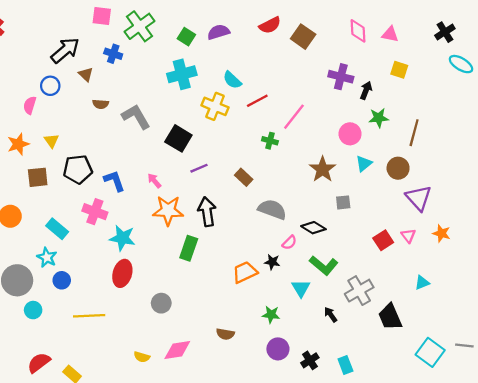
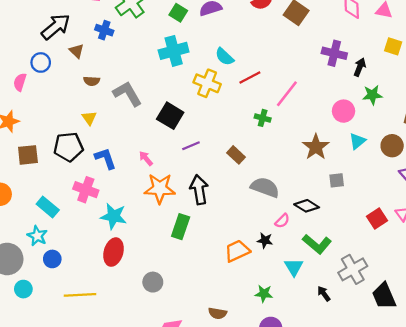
yellow triangle: (51, 141) -> (89, 118), moved

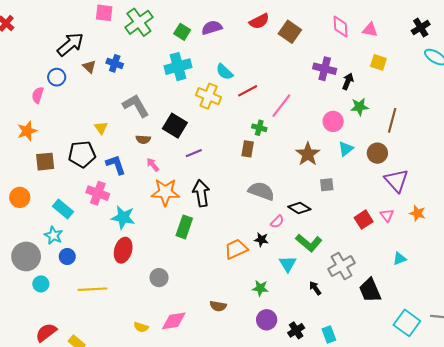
blue cross: (104, 30) -> (115, 63), moved
brown semicircle: (92, 81) -> (143, 139), moved
brown rectangle: (236, 155) -> (248, 149), moved, turned 56

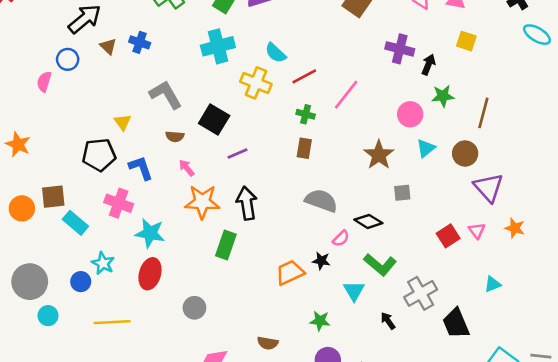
green cross: (259, 128) -> (306, 114), moved
orange star: (27, 131) -> (18, 144), moved, turned -30
brown square: (45, 162) -> (53, 197), moved
cyan star: (54, 235) -> (103, 263), moved

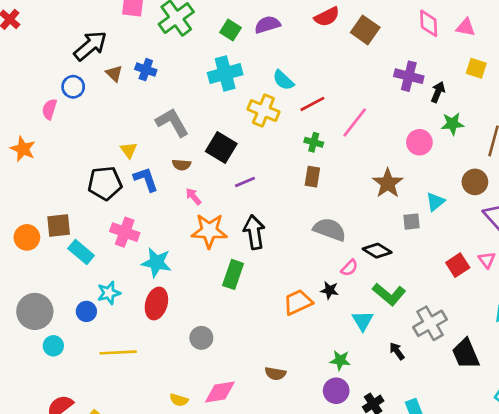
orange star: (18, 144) -> (23, 149), moved
cyan triangle: (426, 148) -> (435, 202), moved
blue L-shape: (141, 168) -> (146, 179), moved
cyan star: (103, 263) -> (109, 293), turned 30
green star: (320, 321) -> (340, 360), moved

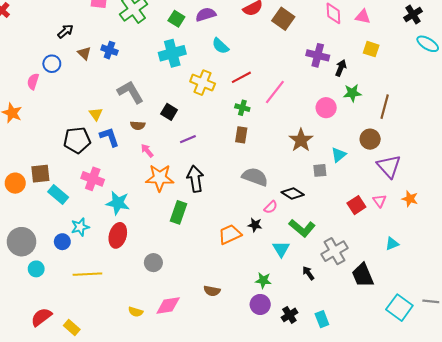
black arrow: (90, 46) -> (65, 31), size x0.6
cyan semicircle: (283, 80) -> (220, 46), moved
black square: (221, 148) -> (169, 112), size x0.7

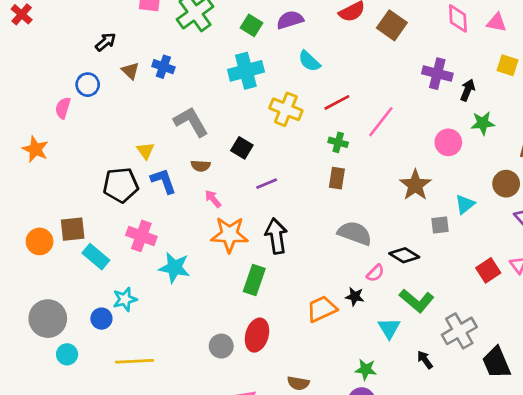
red ellipse: (118, 235) -> (257, 335), moved

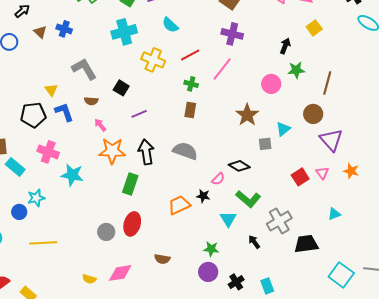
yellow square: (507, 65) -> (314, 28), turned 35
purple cross: (437, 74) -> (232, 34), moved
gray semicircle: (355, 233) -> (185, 151), moved
black trapezoid: (496, 363) -> (306, 244), turned 105

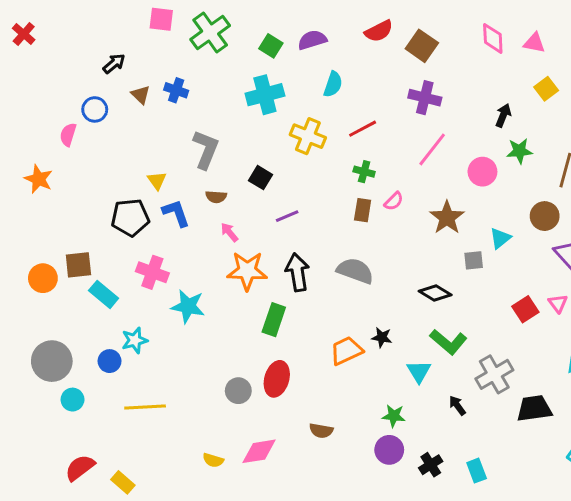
cyan semicircle: (170, 25) -> (333, 84), turned -114
gray L-shape: (84, 69) -> (206, 149), turned 52
pink line: (222, 69) -> (432, 149), moved
pink semicircle: (218, 179) -> (394, 201), moved

